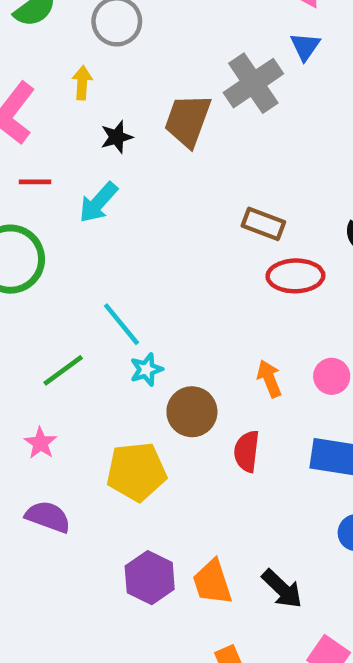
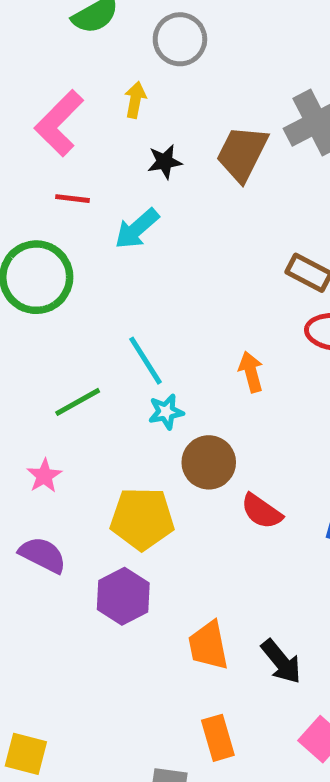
orange arrow: (269, 379) -> (251, 372), moved
red semicircle: (247, 451) -> (262, 511), turned -69
purple hexagon: (150, 578) -> (123, 596), moved

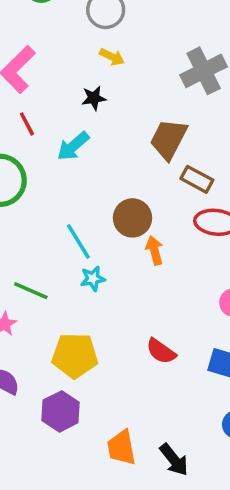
yellow arrow: (135, 100) -> (112, 57), moved, turned 105
brown trapezoid: (242, 153) -> (169, 139), moved
red line: (73, 199) -> (27, 124), turned 55
green line: (78, 402) -> (31, 291), moved, turned 52
brown circle: (209, 462) -> (132, 218), moved

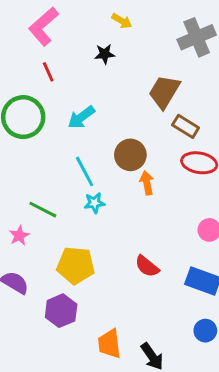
cyan arrow: (73, 146) -> (81, 117), moved

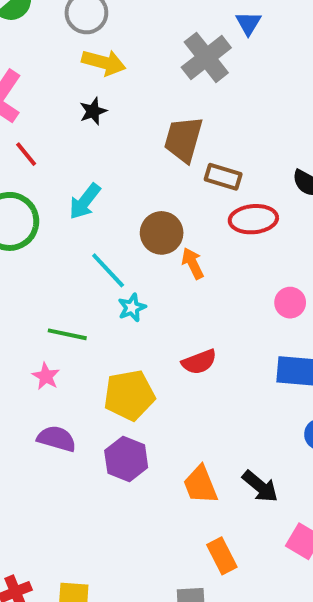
yellow arrow: (122, 21) -> (104, 62), size x1.5
red semicircle: (147, 266) -> (199, 362), moved, turned -45

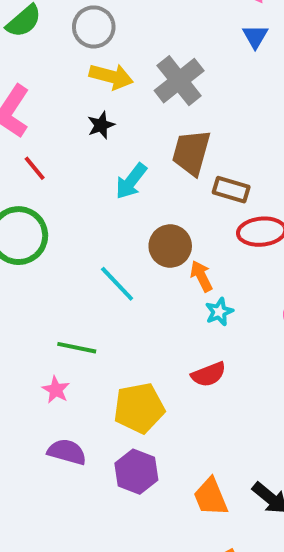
gray cross: (206, 57) -> (179, 81), moved
cyan arrow: (85, 201) -> (131, 181), moved
cyan star: (132, 308) -> (219, 312), moved

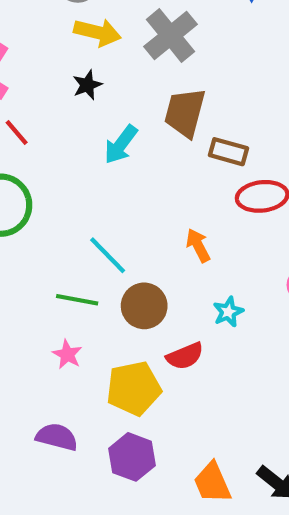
brown circle: (170, 246) -> (144, 306), moved
cyan star: (219, 312) -> (228, 312), moved
green line: (77, 348) -> (77, 300), moved
red semicircle: (209, 374) -> (185, 356), moved
pink star: (56, 390) -> (67, 354), moved

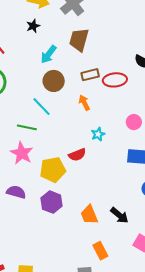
brown rectangle: (228, 152) -> (90, 75), moved, turned -30
brown circle: (144, 306) -> (54, 81), moved
pink star: (67, 354) -> (22, 153), size x1.6

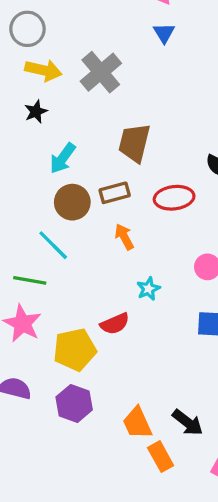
brown trapezoid: (79, 40) -> (134, 143), moved
brown rectangle: (90, 75) -> (115, 193), moved
orange rectangle: (100, 251) -> (161, 457), moved

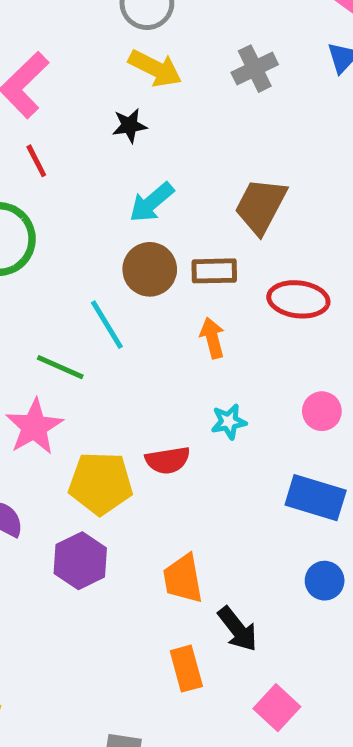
gray cross: (101, 72) -> (255, 69), moved, size x0.7
orange trapezoid: (137, 423) -> (183, 579), moved

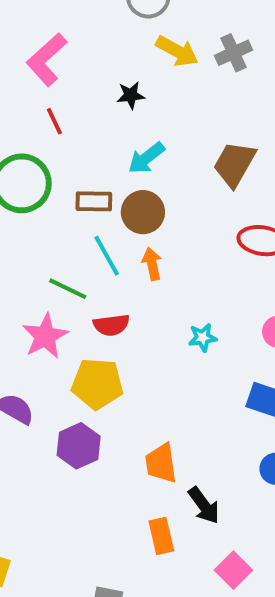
yellow arrow: (155, 68) -> (177, 51), moved
brown rectangle: (214, 271) -> (94, 201), moved
orange arrow: (212, 338) -> (152, 264), moved
red semicircle: (168, 460) -> (111, 325), moved

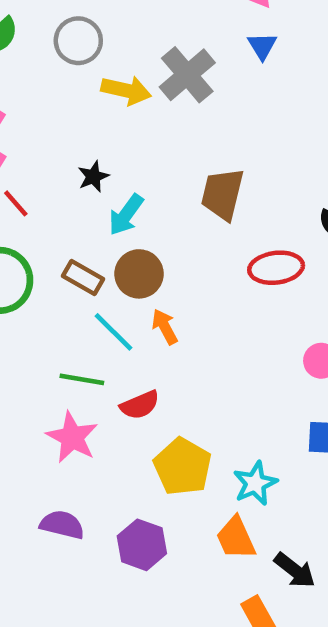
gray cross: (234, 53) -> (187, 75), size x1.4
black star: (131, 95) -> (93, 176), moved
brown rectangle: (94, 201) -> (83, 277), turned 45
cyan star: (203, 338) -> (255, 483), moved, size x1.4
yellow pentagon: (97, 384) -> (183, 467), moved, turned -30

